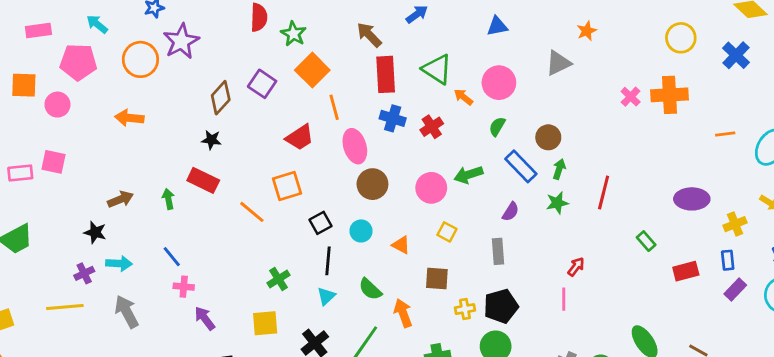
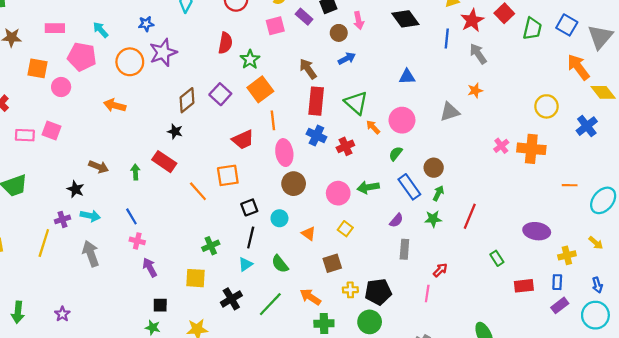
brown arrow: (120, 199) -> (99, 167), turned 36
gray rectangle: (498, 251) -> (404, 249), moved
brown square: (437, 279) -> (332, 263), turned -30
yellow line: (65, 307) -> (44, 243), turned -76
orange arrow: (403, 313) -> (310, 297), moved, turned -45

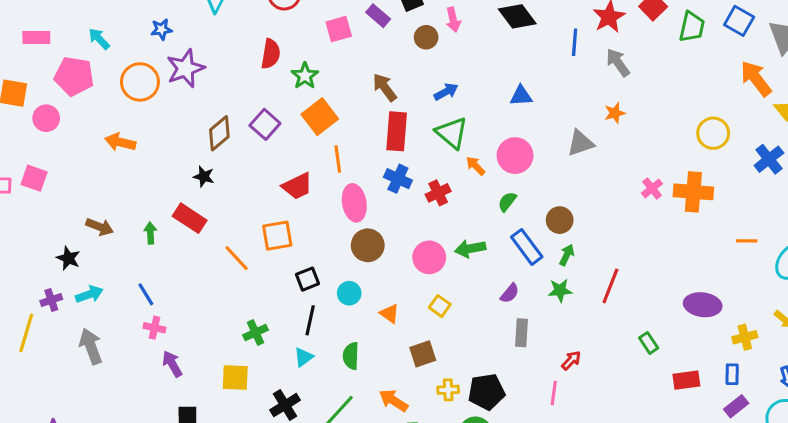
blue arrow: (347, 58) -> (446, 92), moved
cyan arrow: (90, 216) -> (89, 294), turned -30
green semicircle: (280, 264) -> (351, 356), turned 42

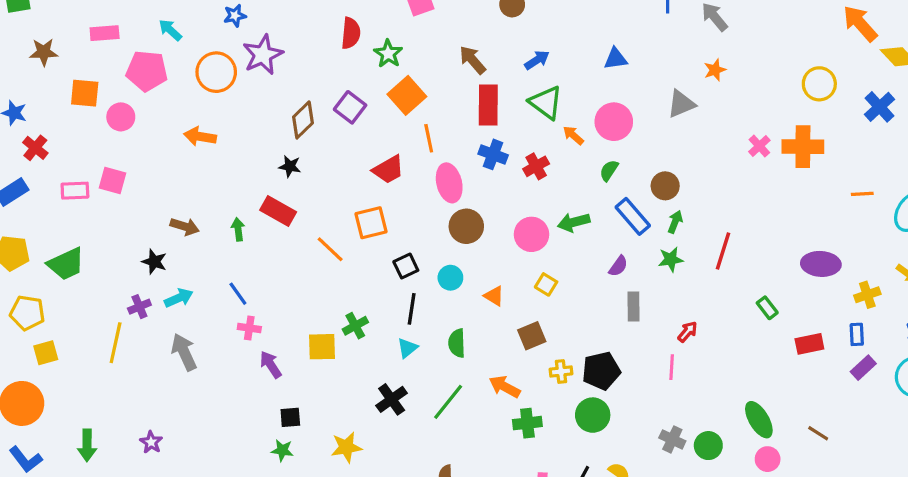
yellow square: (235, 377) -> (322, 347), moved

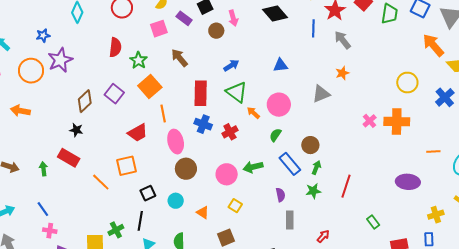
brown arrow: (473, 60) -> (179, 58), moved
purple ellipse: (821, 264) -> (408, 182), moved
purple semicircle: (618, 266) -> (281, 195), turned -48
black line: (412, 309) -> (140, 221), moved

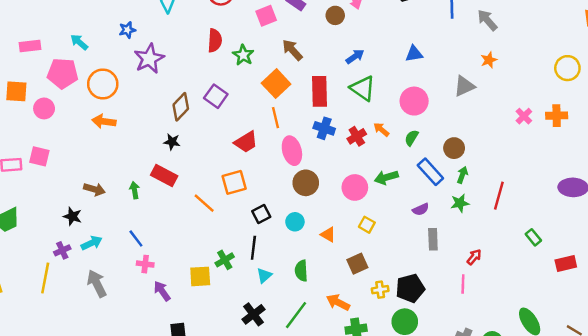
orange circle: (31, 71) -> (103, 84), moved
orange square: (150, 87) -> (276, 84), moved
orange arrow: (253, 113) -> (381, 130), moved
orange cross: (397, 122) -> (557, 116), size x0.7
purple semicircle: (281, 195) -> (421, 209), turned 80

